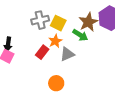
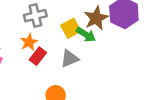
yellow square: (58, 23) -> (71, 28), moved, turned 35
orange star: (55, 41) -> (29, 42), moved

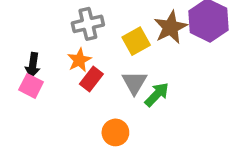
green arrow: (86, 35) -> (157, 95), moved, turned -78
gray triangle: (70, 59) -> (134, 82), turned -36

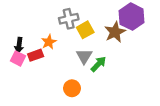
gray cross: (88, 24) -> (69, 19), moved
brown star: (171, 27) -> (115, 32), moved
red rectangle: (91, 79) -> (36, 55), moved, turned 32

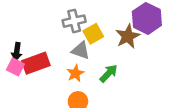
orange star: (49, 42) -> (75, 73), moved
red rectangle: (36, 55) -> (36, 63), size x1.5
gray triangle: (84, 56) -> (81, 50), moved, turned -42

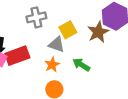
gray cross: (74, 21) -> (36, 17), moved
green arrow: (109, 73) -> (81, 65), turned -102

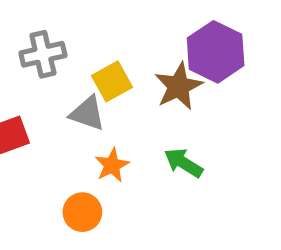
orange star: (52, 65) -> (112, 165), moved
green arrow: (81, 65) -> (184, 163), moved

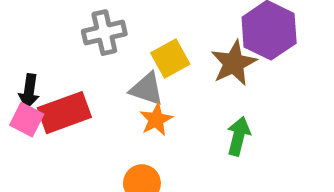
green arrow: (184, 163) -> (238, 136), turned 72
orange star: (112, 165) -> (156, 120), moved

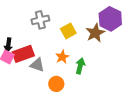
gray triangle: (147, 89) -> (37, 65), moved
green arrow: (238, 136) -> (80, 66), moved

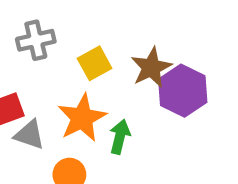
purple hexagon: (110, 19) -> (183, 91), moved
orange star: (62, 57) -> (82, 118), size x1.6

